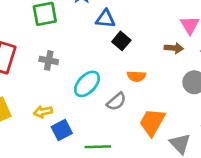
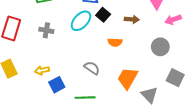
brown arrow: (174, 48) -> (132, 19), moved
cyan ellipse: (87, 84) -> (81, 21), moved
gray semicircle: (116, 101) -> (92, 68), moved, turned -105

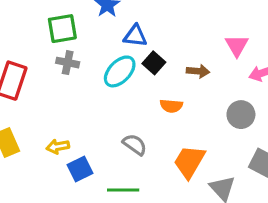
gray cross: (46, 30) -> (68, 63), moved

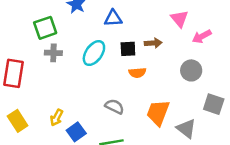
blue triangle: (135, 36) -> (113, 18), moved
black square: (154, 63) -> (128, 49), moved, turned -35
yellow arrow: (58, 146) -> (57, 118), turned -42

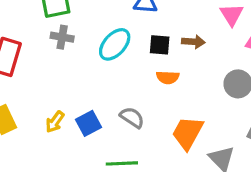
blue square: (76, 132) -> (88, 123), moved

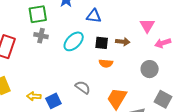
yellow arrow: (55, 122) -> (34, 96), moved, turned 56
blue square: (88, 123) -> (53, 101), moved

